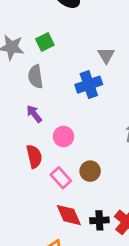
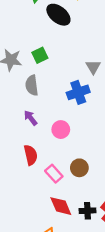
pink circle: (63, 136) -> (61, 130), moved

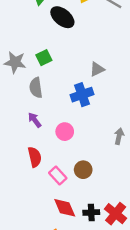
gray triangle: (93, 67) -> (97, 69), turned 35

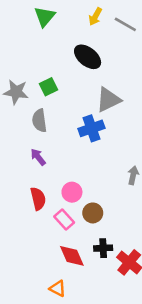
black ellipse: (62, 17) -> (88, 57), moved
gray triangle: (97, 69) -> (108, 100), size x1.5
pink circle: (65, 132) -> (72, 192), moved
black cross: (91, 212) -> (103, 248), moved

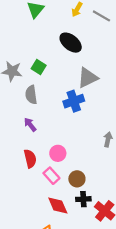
green square: (49, 87) -> (39, 67), turned -32
brown circle: (93, 213) -> (77, 179), moved

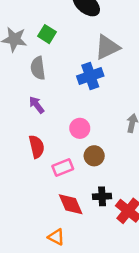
pink circle: (58, 153) -> (80, 128), moved
pink rectangle: (51, 176) -> (63, 168), turned -70
brown circle: (77, 179) -> (94, 156), moved

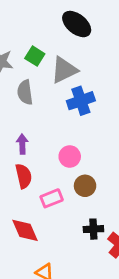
gray triangle: (107, 47) -> (64, 70), moved
purple arrow: (37, 105) -> (22, 144), moved, turned 36
red diamond: (71, 204) -> (25, 230), moved

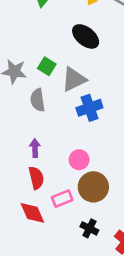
brown circle: (85, 186) -> (93, 187), size x1.5
black cross: (93, 229) -> (89, 228), moved, turned 30
red diamond: (25, 230) -> (32, 213), moved

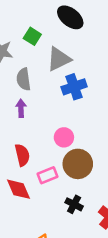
green square: (47, 66) -> (32, 36), moved
purple arrow: (35, 148) -> (21, 108), moved

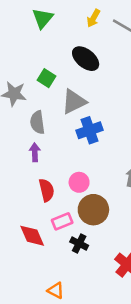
red semicircle: (22, 155) -> (47, 190), moved
black cross: (74, 204) -> (79, 244), moved

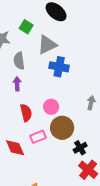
blue cross: (89, 130) -> (59, 67), turned 30
black cross: (79, 244) -> (80, 148), moved, turned 32

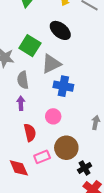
green square: (26, 27) -> (30, 46), size x1.5
pink circle: (51, 107) -> (53, 116), moved

